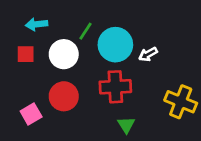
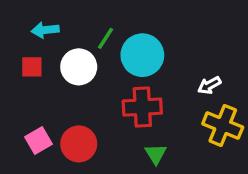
white arrow: (148, 54) -> (209, 85), moved
red circle: (64, 96) -> (79, 144), moved

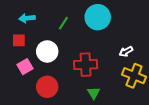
cyan circle: (142, 55) -> (98, 17), moved
white circle: (79, 67) -> (47, 51), moved
pink square: (39, 141) -> (25, 67), moved

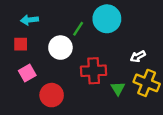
green line: (63, 23) -> (78, 29), moved
white circle: (47, 51) -> (60, 48), moved
green triangle: (94, 93) -> (118, 88), moved

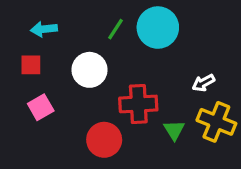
green line: (78, 29) -> (116, 29), moved
red circle: (52, 95) -> (104, 140), moved

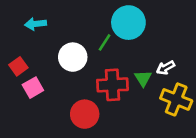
green line: (116, 29) -> (105, 42), moved
red square: (31, 65) -> (18, 66), moved, turned -36
green triangle: (174, 130) -> (143, 78), moved

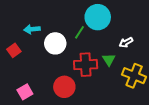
cyan arrow: (36, 24) -> (32, 29), moved
white arrow: (166, 68) -> (126, 42), moved
pink square: (33, 88) -> (25, 92), moved

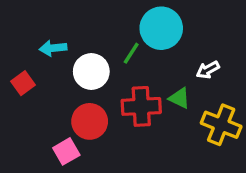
green triangle: (109, 60) -> (180, 98), turned -32
red circle: (64, 87) -> (90, 121), moved
pink square: (25, 92) -> (66, 151), moved

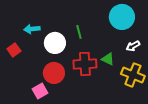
cyan circle: (161, 28) -> (122, 17), moved
green line: (131, 53) -> (79, 32), turned -48
white arrow: (208, 70) -> (133, 46), moved

